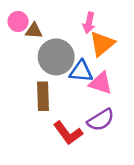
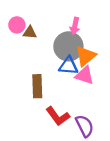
orange triangle: (102, 44) -> (86, 56), moved
gray circle: (56, 57) -> (68, 46), moved
purple semicircle: (101, 120) -> (85, 126), moved, turned -85

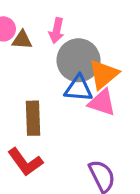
pink arrow: (75, 26) -> (57, 31), moved
red L-shape: (58, 116) -> (25, 162), moved

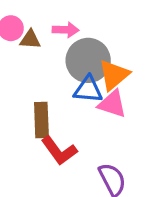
pink arrow: (57, 31) -> (66, 30), turned -100
red L-shape: (25, 162) -> (59, 151), moved

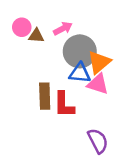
pink arrow: (66, 30) -> (63, 28), turned -30
red L-shape: (59, 151) -> (64, 105), moved, turned 36

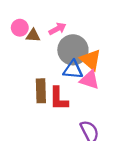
orange triangle: (99, 62) -> (91, 60), turned -40

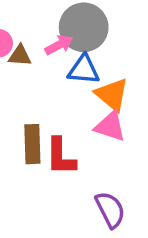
gray circle: (73, 50) -> (84, 27), moved
blue triangle: (73, 70) -> (84, 70), moved

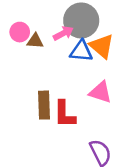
orange triangle: (112, 95) -> (102, 46), moved

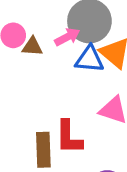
brown rectangle: (44, 105) -> (43, 150), moved

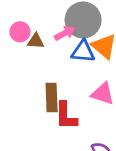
brown rectangle: (43, 150) -> (52, 97), moved

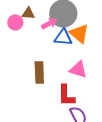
brown triangle: (36, 41) -> (28, 13), moved
red L-shape: (66, 116) -> (66, 95), moved

